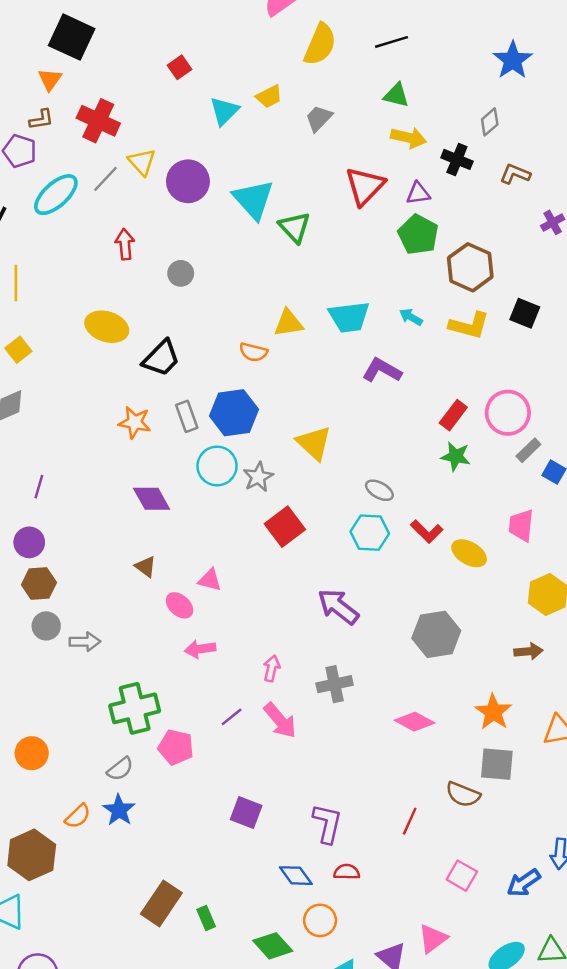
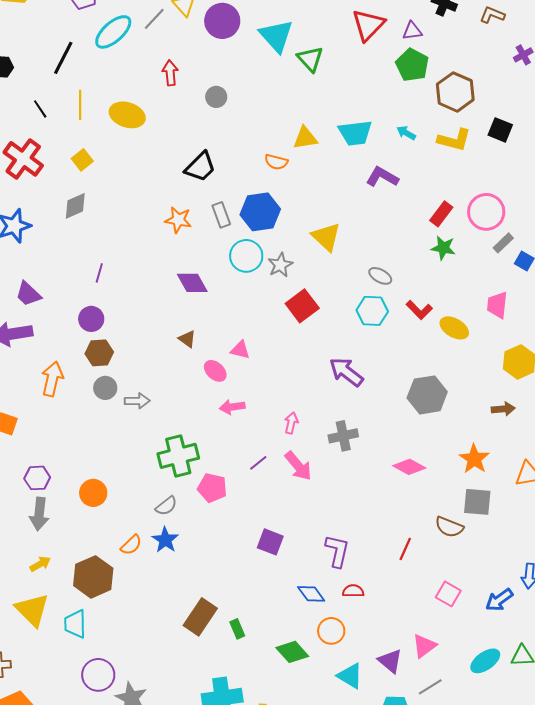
yellow ellipse: (107, 327) -> (127, 115), moved

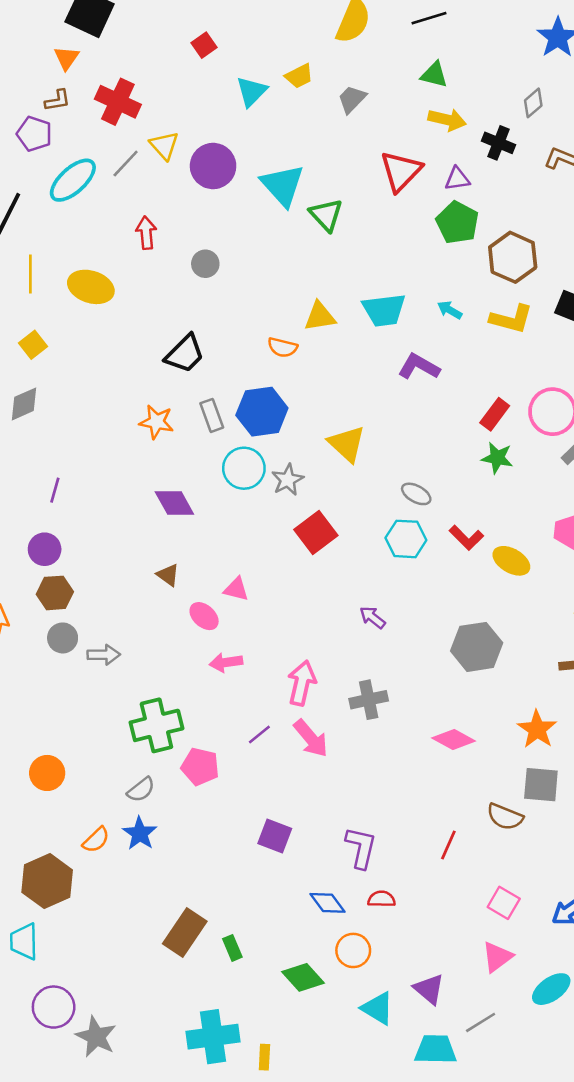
purple arrow: (346, 372) -> (372, 617), size x0.6
pink arrow: (291, 423) -> (302, 683), size x1.6
pink triangle: (424, 646) -> (497, 957), moved

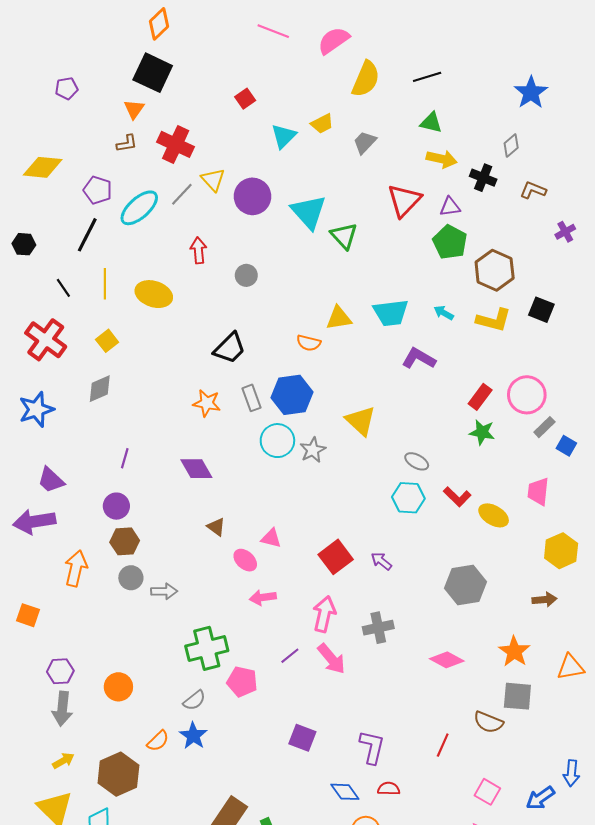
purple pentagon: (34, 134) -> (98, 190), moved
purple diamond: (174, 503) -> (196, 469), moved
red square: (316, 533) -> (336, 557), moved

